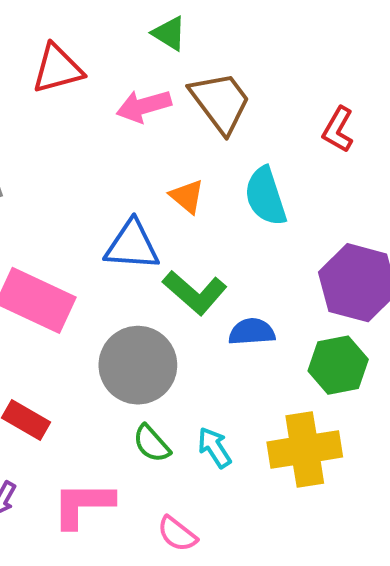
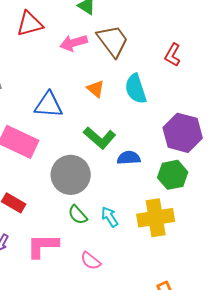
blue triangle: (132, 245) -> (49, 105), moved

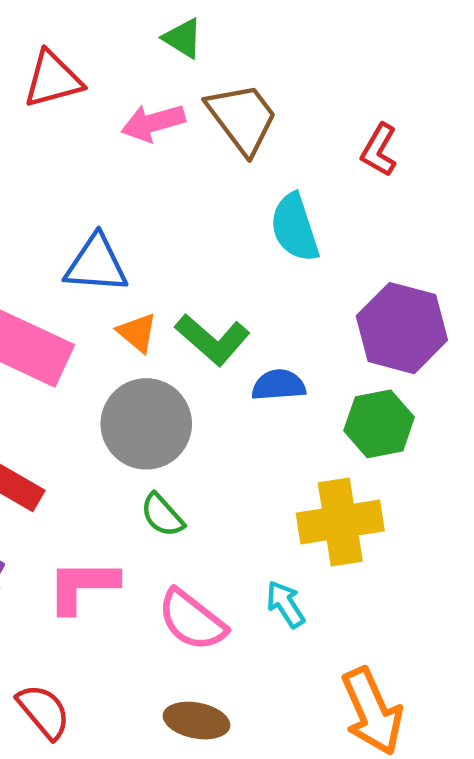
orange triangle: (96, 89) -> (137, 333), moved
cyan arrow: (110, 217) -> (285, 604), moved
pink semicircle: (91, 261) -> (192, 620), size x1.5

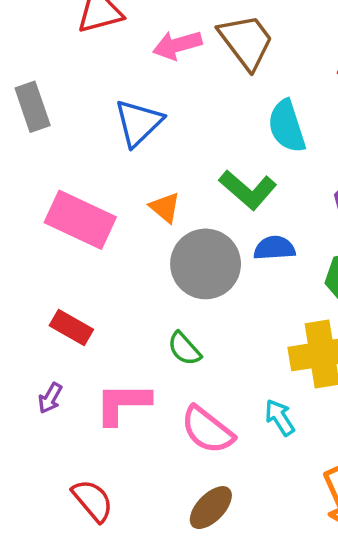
blue triangle: (96, 264) -> (138, 123), moved, turned -48
green L-shape: (212, 339) -> (248, 190), moved
gray circle: (146, 424) -> (206, 264), moved
brown ellipse: (196, 721) -> (211, 508), turned -57

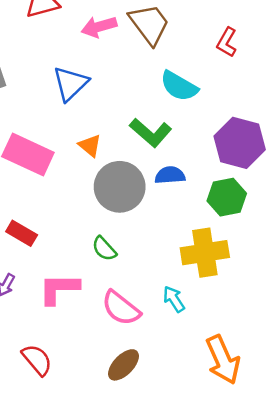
cyan semicircle: (287, 126) -> (179, 86), turned -42

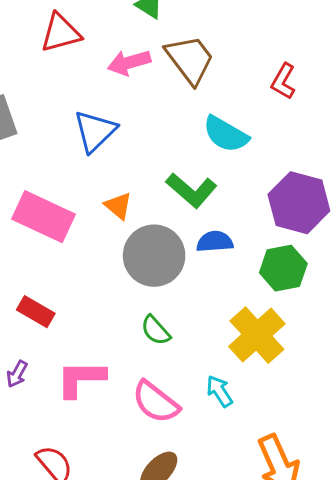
green semicircle: (104, 249) -> (156, 330), moved
yellow cross: (205, 253) -> (257, 335), turned -33

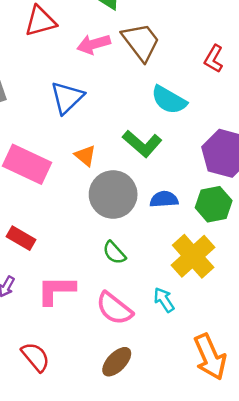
blue semicircle: (215, 242) -> (164, 199), moved

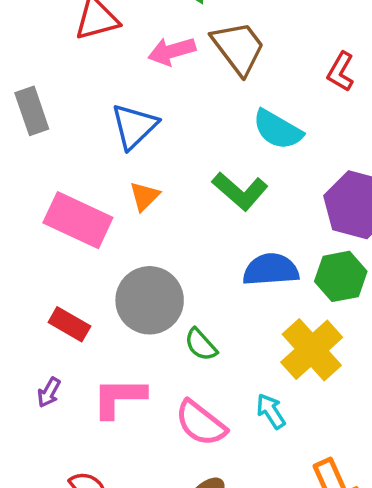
orange triangle: (85, 156) -> (144, 196), moved, turned 35
gray circle: (113, 194) -> (150, 300), moved
blue semicircle: (164, 199) -> (271, 270), size x1.4

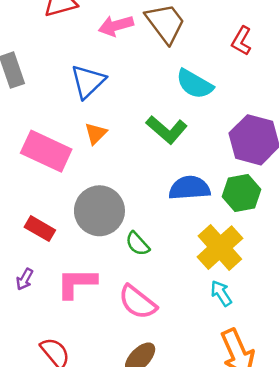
cyan arrow: (271, 411) -> (221, 293), moved

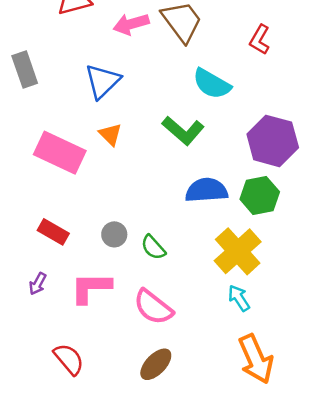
orange triangle: (96, 133) -> (110, 134), turned -30
gray circle: (99, 211) -> (114, 234), moved, size x0.5

